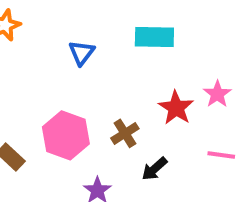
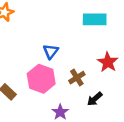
blue triangle: (82, 53) -> (51, 51), moved

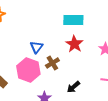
red star: (108, 62) -> (74, 44), moved
brown cross: (77, 78) -> (52, 63), moved

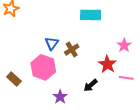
red star: (74, 44) -> (107, 64), moved
brown cross: (52, 63) -> (72, 50), moved

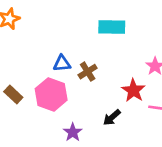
blue triangle: (52, 43) -> (62, 63), turned 48
brown rectangle: (14, 79) -> (13, 94), moved

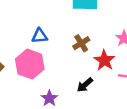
brown cross: (88, 72) -> (81, 43), moved

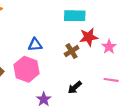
red star: (104, 60) -> (89, 37), moved, turned 30

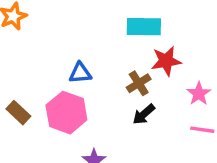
pink star: (109, 47) -> (199, 94), moved
black arrow: (75, 87) -> (144, 114), moved

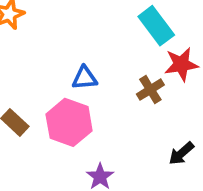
cyan rectangle: (144, 27) -> (156, 26), turned 52
black arrow: (144, 114) -> (181, 153), moved

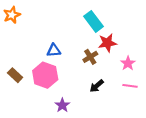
black arrow: (181, 153) -> (97, 86), moved

